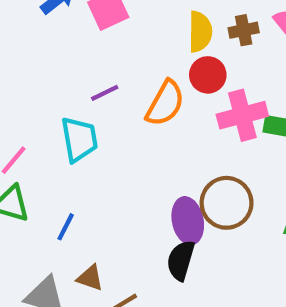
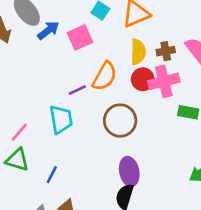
orange semicircle: (165, 103) -> (105, 76), moved
pink cross: (242, 115) -> (164, 81), moved
brown circle: (227, 203) -> (120, 121), moved

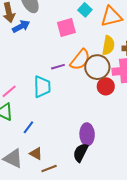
blue arrow: (48, 30) -> (21, 26), moved
red circle: (143, 79) -> (106, 86), moved
brown circle: (120, 121) -> (97, 67), moved

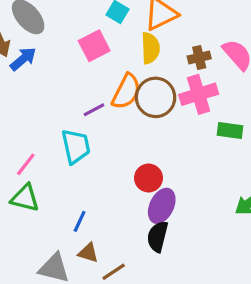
yellow semicircle: (108, 45) -> (150, 48), moved
red circle: (106, 86) -> (149, 178), moved
blue line: (28, 127) -> (80, 221), moved
purple ellipse: (87, 134) -> (162, 206), turned 40

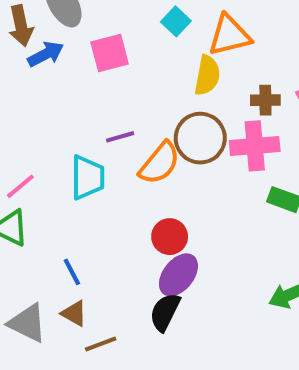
pink square: (94, 46) -> (110, 53), moved
orange semicircle: (126, 91) -> (160, 163), moved
blue line: (80, 221) -> (72, 272), turned -65

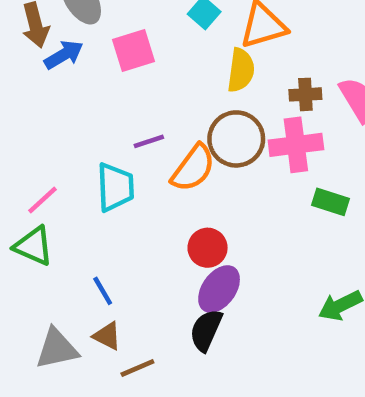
gray triangle: (27, 323) -> (57, 349), turned -36

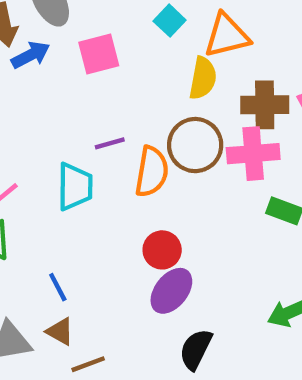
brown cross: (305, 94) -> (265, 105), size x1.5
orange semicircle: (193, 168) -> (152, 172), turned -30
black semicircle: (206, 330) -> (196, 349), moved

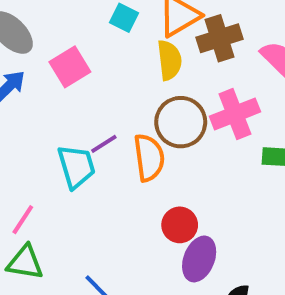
brown cross: (265, 105) -> (220, 38), moved
cyan trapezoid: (75, 187) -> (76, 166), moved

